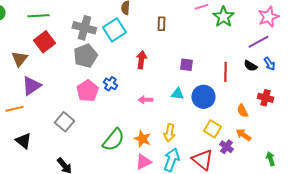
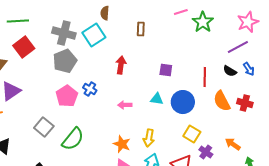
orange semicircle: (242, 111) -> (222, 101), moved, size x1.5
orange arrow: (243, 135) -> (233, 144), moved
green semicircle: (113, 140) -> (73, 139), moved

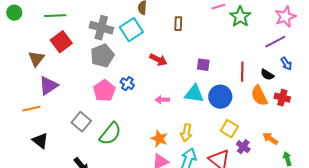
red arrow: (121, 65) -> (158, 60), turned 108
black semicircle: (230, 71) -> (267, 75), moved
cyan triangle: (157, 99) -> (194, 94), size x1.5

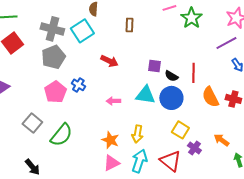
black semicircle: (267, 75) -> (171, 76), moved

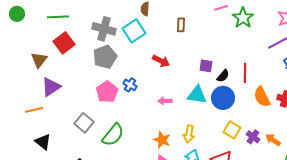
black semicircle: (171, 76) -> (223, 76), turned -80
purple cross: (194, 148) -> (253, 137), moved

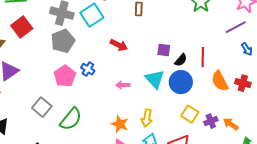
cyan triangle: (197, 95) -> (155, 79), turned 40
purple cross: (253, 137) -> (211, 121), turned 32

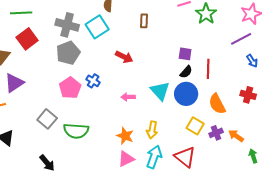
purple square: (164, 50) -> (185, 54), moved
orange semicircle: (220, 81) -> (217, 104), moved
green semicircle: (71, 119) -> (76, 131), turned 55

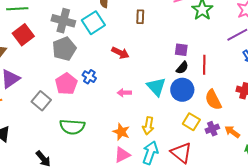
gray square: (47, 119) -> (41, 101), moved

